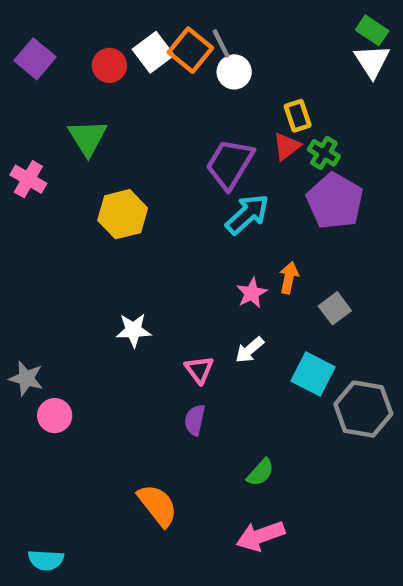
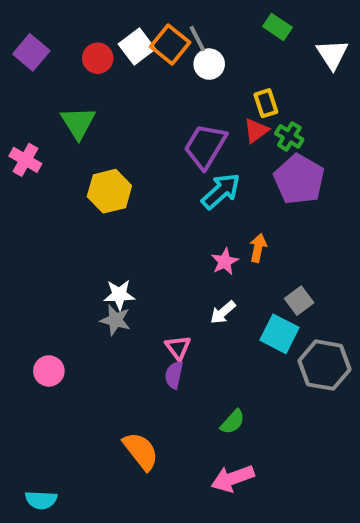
green rectangle: (372, 30) -> (278, 27), moved
gray square: (335, 308) -> (299, 301), moved
pink triangle: (199, 370) -> (178, 348), moved
gray star: (26, 378) -> (115, 320), moved

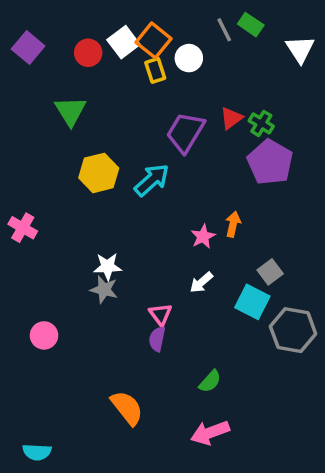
gray line: (197, 39) -> (224, 30), moved
yellow rectangle: (266, 103) -> (155, 70), moved
pink cross: (25, 160) -> (23, 228), moved
cyan arrow: (221, 191) -> (152, 180), moved

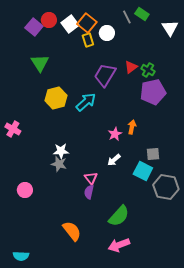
purple square: (28, 47) -> (34, 27), moved
red circle: (88, 53) -> (49, 20), moved
purple pentagon: (270, 162) -> (153, 92), turned 30
gray square: (270, 272) -> (153, 154), turned 32
green semicircle: (210, 381) -> (119, 216), size x1.6

